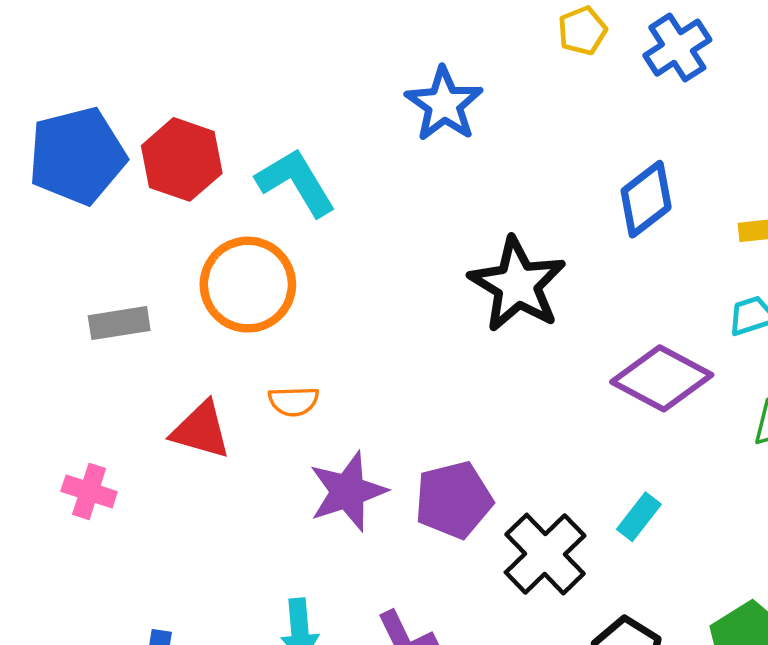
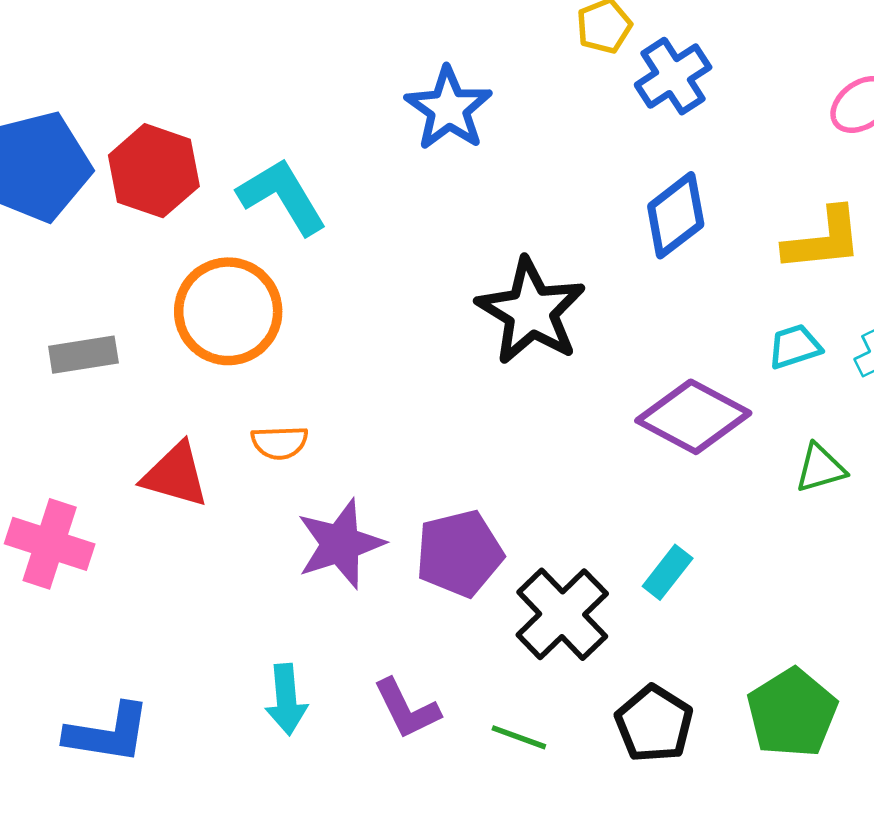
blue cross: (677, 48) -> (673, 76), moved
pink cross: (89, 491) -> (50, 544), size x1.4

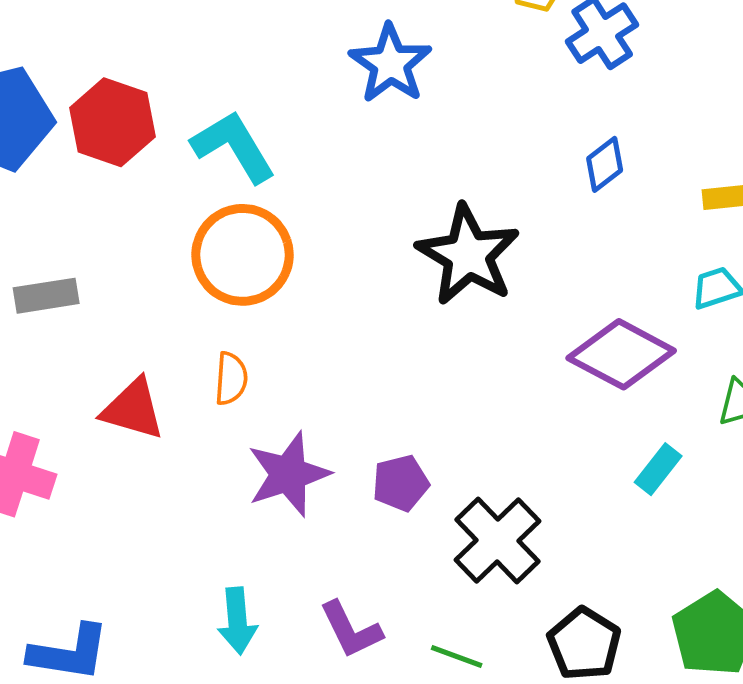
blue diamond: (676, 215) -> (605, 164), size x0.7
orange circle: (228, 311) -> (243, 255), moved
orange semicircle: (280, 443) -> (231, 379), turned -84
purple pentagon: (459, 553) -> (401, 483), size x0.7
cyan rectangle: (668, 572) -> (658, 469), moved

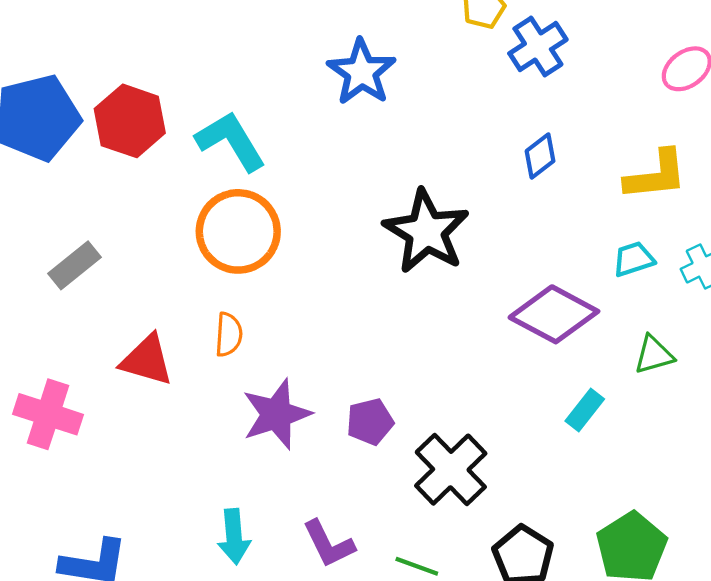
gray rectangle: (46, 296) -> (75, 265), turned -30

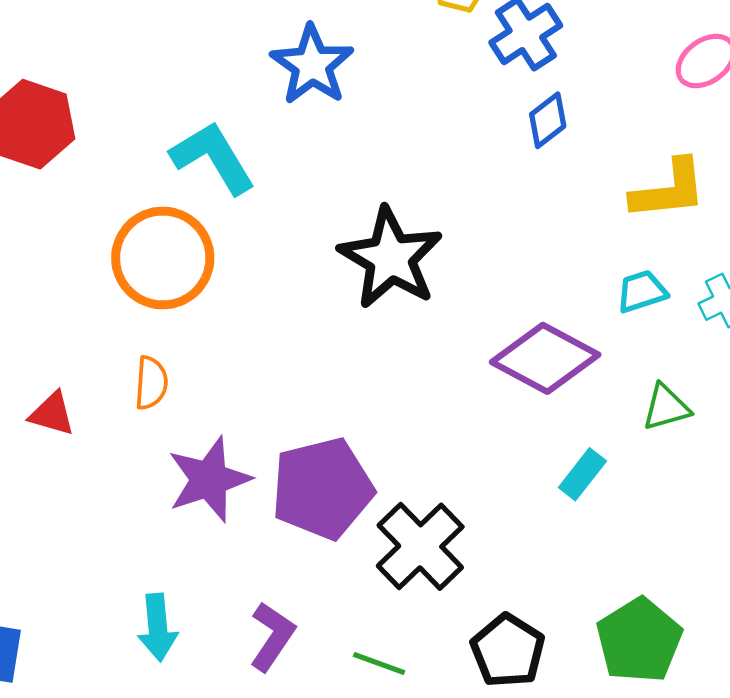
cyan L-shape: (231, 141) -> (213, 158), moved
blue diamond: (540, 156) -> (548, 120), moved
red triangle: (147, 360) -> (52, 414), size x0.7
purple pentagon: (370, 422) -> (322, 488), size x1.8
purple L-shape: (329, 544) -> (272, 636), turned -120

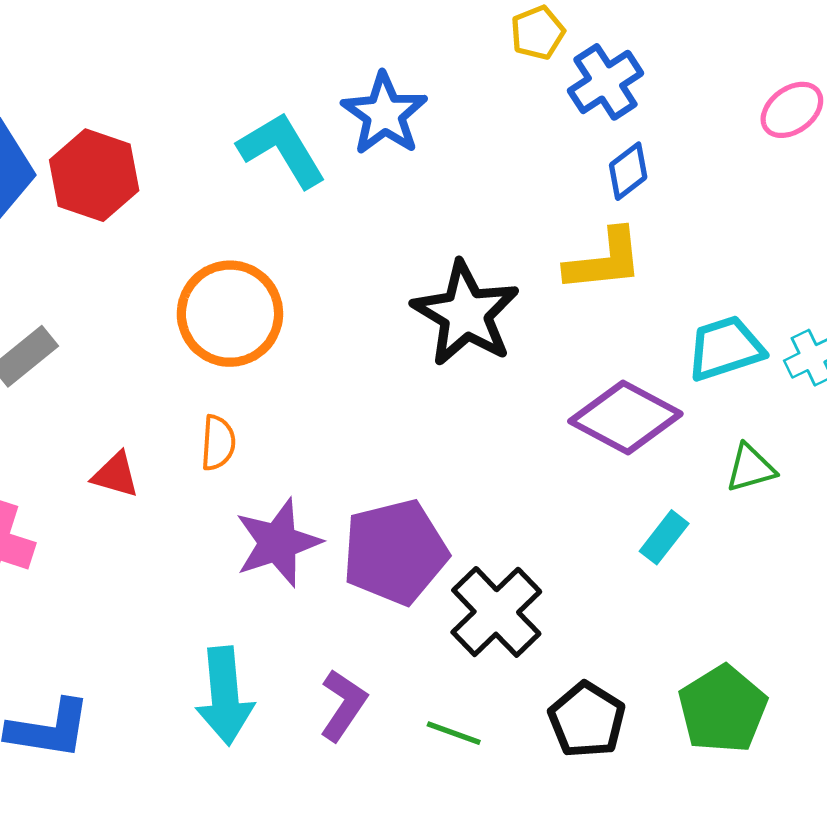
cyan L-shape: (213, 158) -> (282, 150), moved
yellow L-shape: (669, 190) -> (604, 260), moved
cyan trapezoid: (642, 291) -> (725, 348), size x1.5
cyan arrow: (158, 627) -> (225, 696), size x1.4

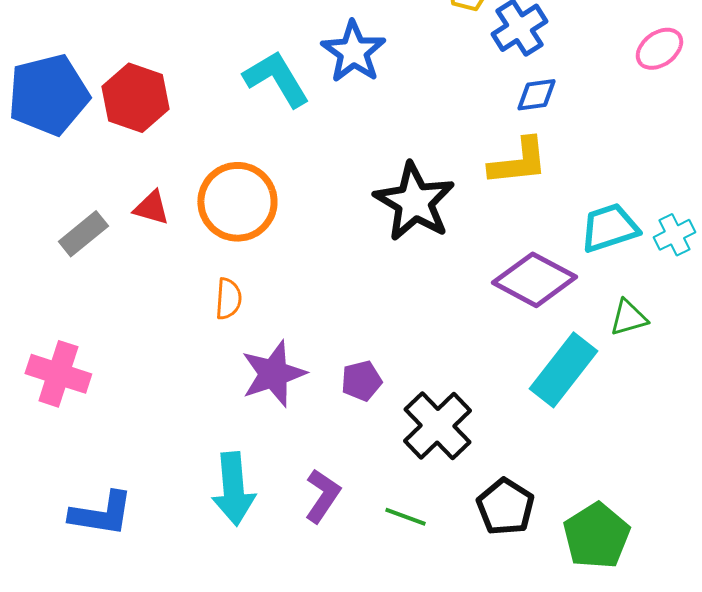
blue diamond: (628, 171) -> (536, 95), turned 30
red triangle: (115, 475) -> (151, 208), moved
cyan rectangle: (664, 537) -> (563, 370), size x1.8
purple pentagon: (395, 552) -> (361, 381), size x0.5
green pentagon: (723, 709) -> (596, 536), moved

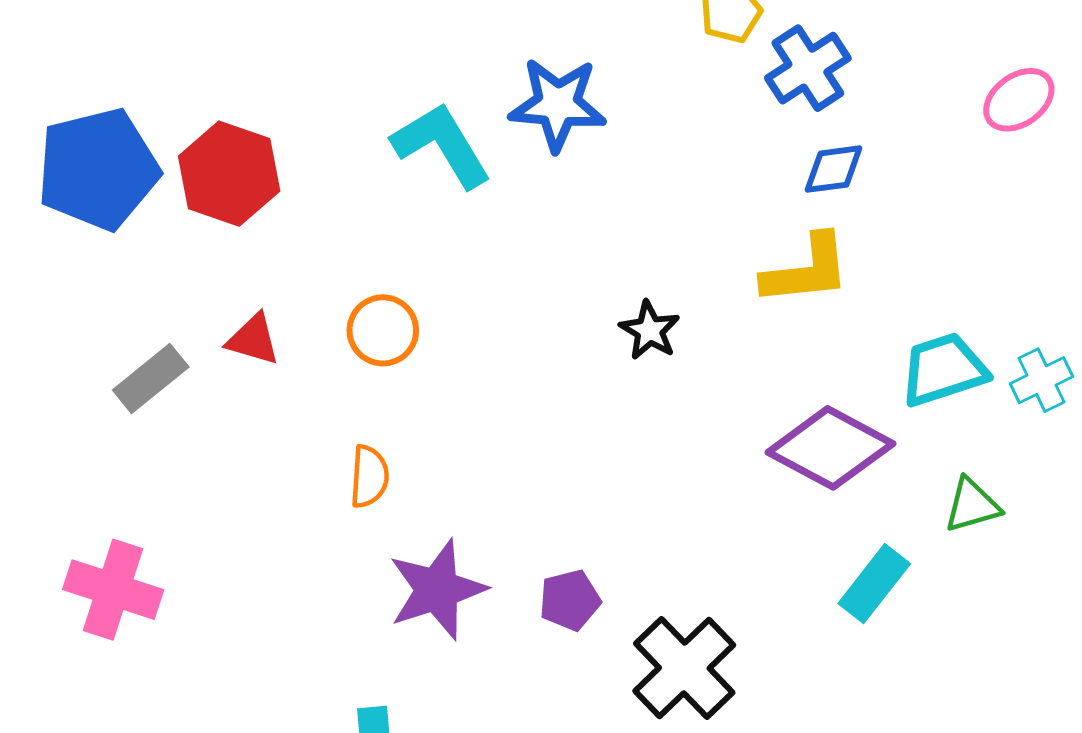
blue star: (353, 52) -> (558, 104), turned -30
orange circle: (237, 202) -> (383, 330), size x0.6
black star: (414, 202) -> (650, 330), size x0.5
cyan rectangle: (563, 370) -> (874, 584), size x0.7

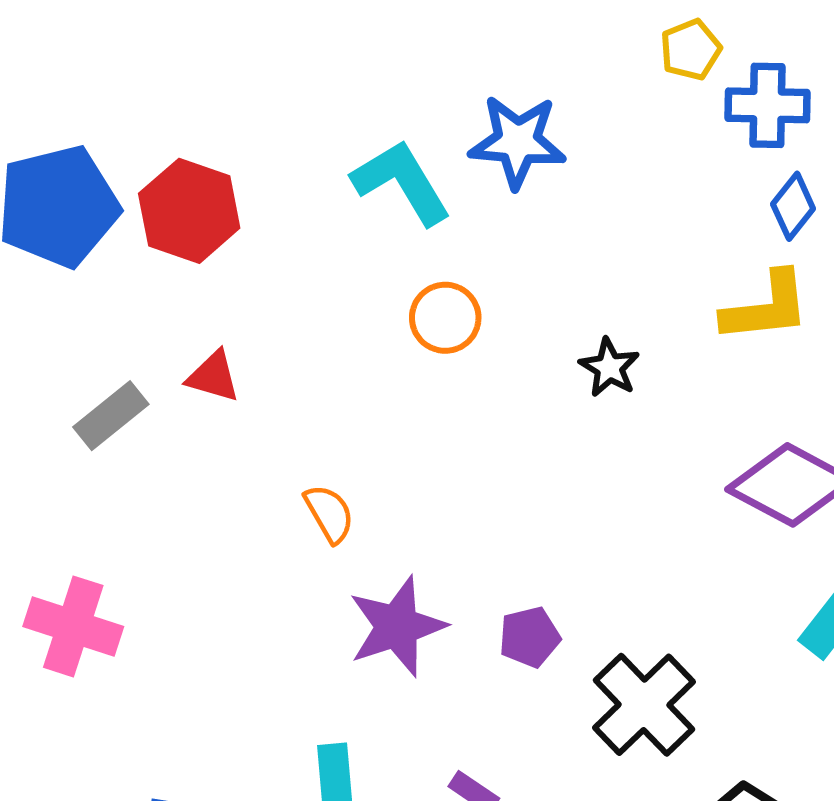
blue cross: (808, 68) -> (767, 105), turned 34
blue diamond: (833, 169) -> (793, 206), turned -44
orange circle: (383, 330) -> (445, 318), moved
orange semicircle: (369, 477) -> (329, 514), turned -34

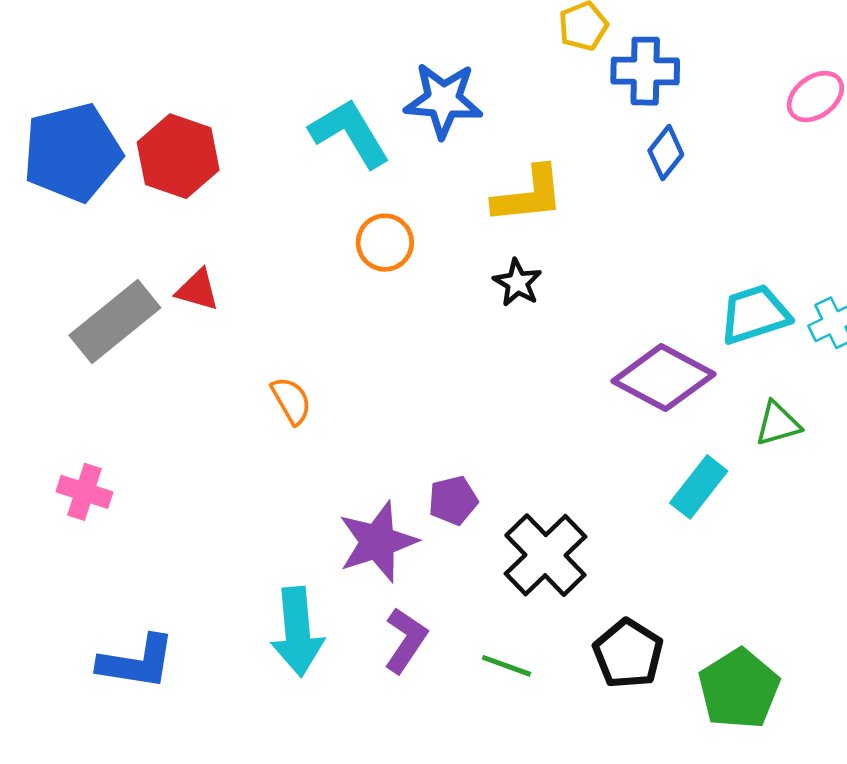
yellow L-shape: (766, 307) -> (528, 195), moved
gray rectangle: (111, 416) -> (115, 322), size x1.5
pink cross: (73, 626) -> (84, 492), size x0.7
purple star: (397, 626) -> (378, 542), moved

